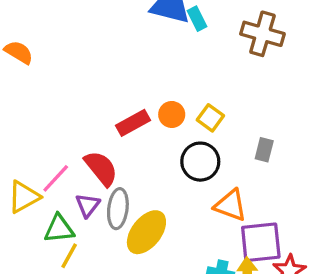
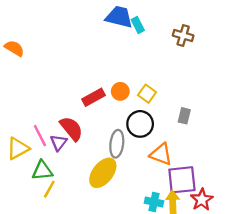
brown cross: (262, 34) -> (183, 35), size x0.7
pink line: (56, 178) -> (40, 136), turned -70
purple triangle: (88, 205) -> (59, 143), moved
gray ellipse: (118, 209) -> (117, 144), moved

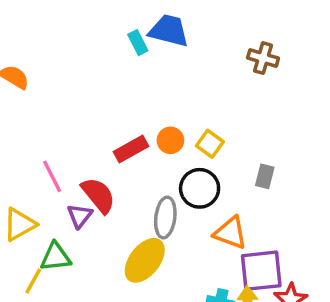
cyan rectangle: (138, 25) -> (138, 43), moved
pink line: (40, 136) -> (52, 176), moved
yellow line: (49, 189) -> (33, 281), moved

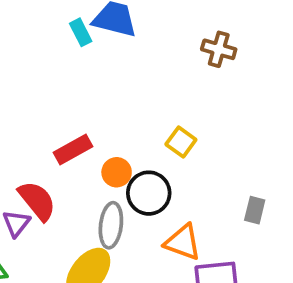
orange circle: (170, 140) -> (117, 172), moved
yellow square: (210, 144) -> (181, 142), moved
gray rectangle: (265, 176) -> (255, 210), moved

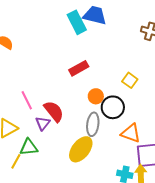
cyan rectangle: (81, 32) -> (77, 22), size x1.6
red rectangle: (73, 150) -> (79, 68), moved

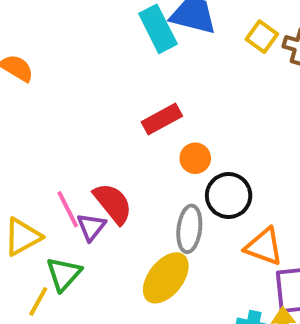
yellow square: (130, 80) -> (262, 37), moved
orange circle: (96, 96) -> (195, 158), moved
pink line: (27, 100) -> (68, 209), moved
green triangle: (29, 147) -> (64, 274), turned -42

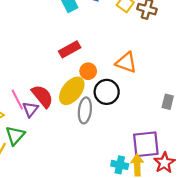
orange triangle: (264, 247) -> (126, 62), moved
yellow ellipse: (166, 278) -> (72, 91), moved

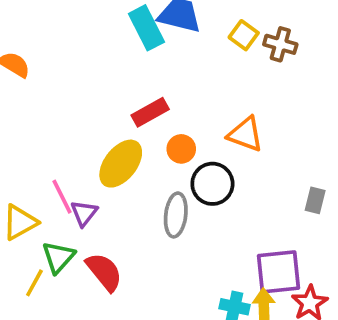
yellow ellipse: (72, 91) -> (121, 164), moved
red semicircle: (42, 96) -> (104, 272), moved

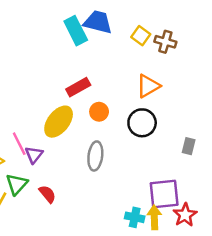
orange triangle: (245, 134) -> (148, 86), moved, turned -50
black circle: (212, 184) -> (142, 123), moved
red semicircle: (104, 272) -> (47, 194), size x0.7

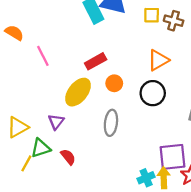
yellow square: (141, 36) -> (152, 15), turned -35
pink line: (19, 144) -> (43, 56), moved
green triangle: (17, 184) -> (41, 148), turned 30
cyan cross: (135, 217) -> (146, 178), turned -35

